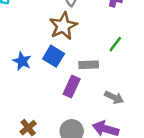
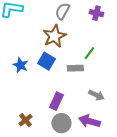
green line: (115, 44) -> (89, 53), moved
purple rectangle: (72, 86) -> (56, 101), moved

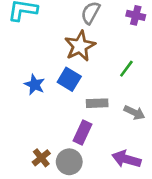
gray rectangle: (75, 68) -> (97, 103), moved
gray arrow: (96, 95) -> (134, 113), moved
gray circle: (61, 123) -> (69, 162), moved

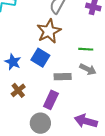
green line: (126, 69) -> (86, 49), turned 56
gray arrow: (134, 113) -> (88, 69), moved
brown cross: (41, 158) -> (18, 90), moved

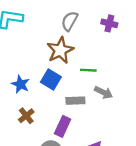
green line: (86, 49) -> (88, 70), moved

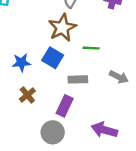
blue star: (20, 84) -> (21, 63), turned -30
gray arrow: (103, 92) -> (119, 77), moved

